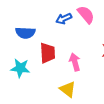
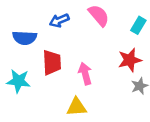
blue arrow: (64, 19) -> (59, 20), moved
yellow triangle: (68, 89) -> (77, 107), turned -42

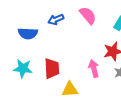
red trapezoid: (52, 62) -> (52, 68), moved
pink arrow: (85, 74) -> (94, 68), moved

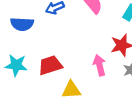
red trapezoid: (52, 68) -> (50, 65), turned -105

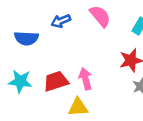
pink arrow: (99, 65) -> (85, 79), moved

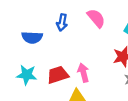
blue arrow: (61, 21) -> (62, 22), turned -56

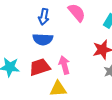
blue semicircle: (32, 37) -> (43, 39), moved

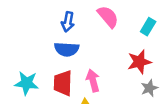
red trapezoid: (40, 67) -> (63, 83), turned -70

